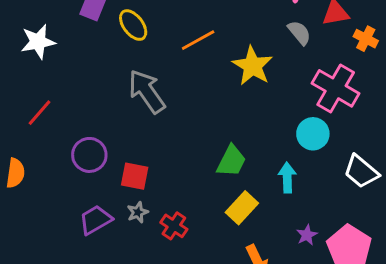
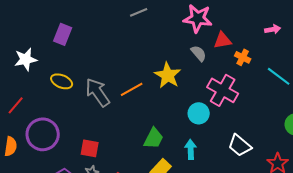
yellow ellipse: (133, 25) -> (62, 81), moved, turned -30
orange line: (198, 40) -> (132, 89), moved
red line: (40, 113) -> (16, 105), moved
cyan circle: (313, 134) -> (199, 113), moved
purple circle: (89, 155) -> (43, 134), moved, size x1.4

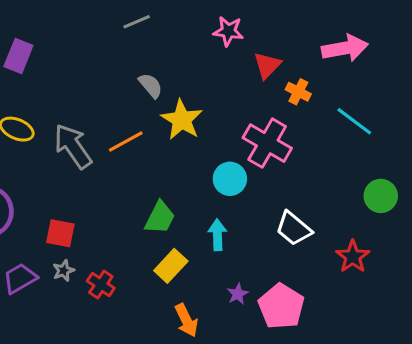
pink star: (198, 18) -> (228, 31), size x0.7
pink arrow: (273, 29) -> (345, 48), size x1.8
red triangle: (223, 40) -> (267, 65), turned -36
gray semicircle: (199, 53) -> (151, 86), moved

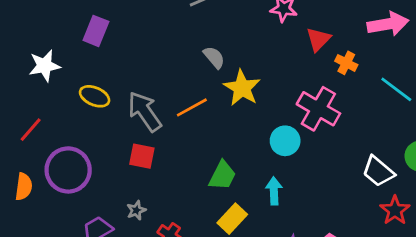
white trapezoid: (294, 229) -> (378, 171), moved
red square: (60, 233) -> (142, 156), moved
gray star: (64, 271) -> (136, 210), moved

